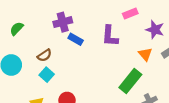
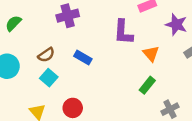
blue rectangle: (76, 39) -> (83, 57), moved
orange triangle: (145, 54) -> (151, 54), moved
green rectangle: (130, 81) -> (147, 85), size x0.6

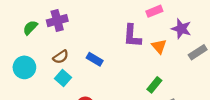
purple cross: (68, 16) -> (57, 21), moved
orange triangle: (151, 54) -> (159, 46), moved

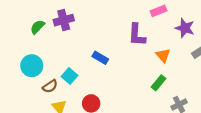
orange triangle: (159, 46) -> (163, 55), moved
brown semicircle: (61, 57) -> (50, 86), moved

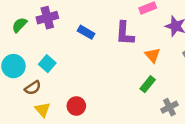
blue rectangle: (100, 58) -> (86, 32), moved
cyan square: (69, 76) -> (47, 64), moved

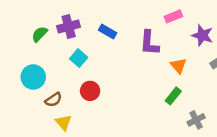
blue rectangle: (86, 32) -> (108, 32), moved
cyan square: (47, 64) -> (79, 58), moved
red circle: (76, 106) -> (90, 91), moved

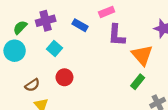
pink rectangle: (173, 16) -> (107, 12), moved
orange triangle: (178, 66) -> (142, 55), size x1.5
cyan circle: (33, 77) -> (15, 51), moved

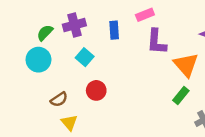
blue rectangle: (80, 25) -> (114, 30), turned 56

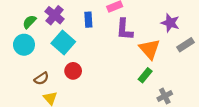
purple cross: (74, 25) -> (55, 15), turned -36
cyan square: (85, 57) -> (63, 43), size x1.5

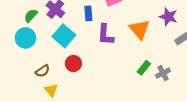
purple L-shape: (124, 29) -> (105, 35), moved
orange triangle: (150, 49) -> (140, 29), moved
gray cross: (165, 96) -> (163, 73), moved

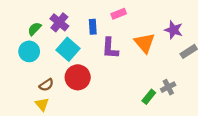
red circle: (73, 64) -> (78, 77), size x1.5
green rectangle: (144, 68) -> (149, 97), moved
yellow triangle: (51, 90) -> (42, 104), moved

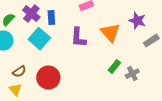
blue rectangle: (93, 27) -> (51, 18), moved
red circle: (78, 77) -> (48, 78), moved
green rectangle: (149, 97) -> (114, 67), moved

